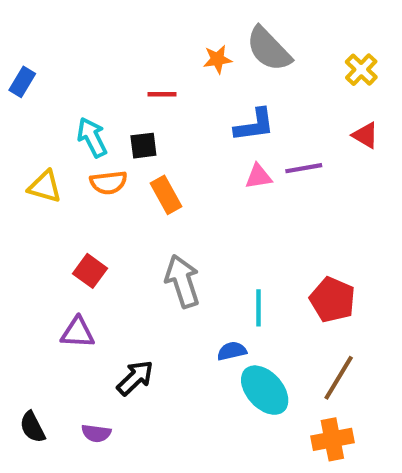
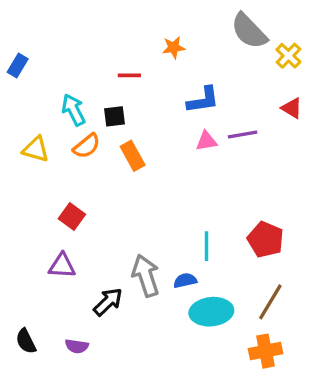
gray semicircle: (269, 49) -> (249, 31), moved
orange semicircle: (109, 183) -> (87, 146), turned -32
gray arrow: (182, 281) -> (146, 276), moved
cyan ellipse: (265, 390) -> (211, 312), turned -54

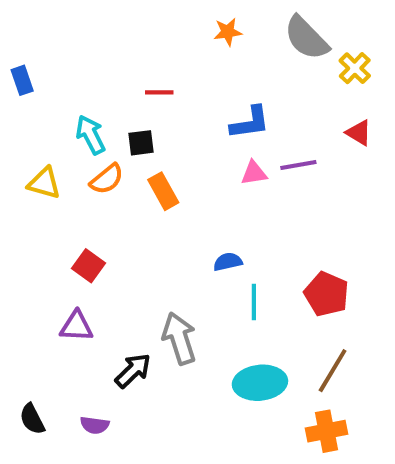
orange star: (174, 47) -> (228, 32), moved
blue rectangle: (18, 66) -> (22, 80), turned -50
blue semicircle: (185, 281) -> (228, 262), moved

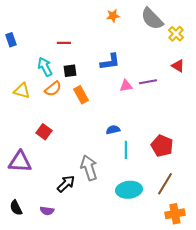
red line: (159, 92) -> (64, 43), moved
blue L-shape: (250, 123) -> (110, 62), moved
purple triangle: (76, 326) -> (20, 162), moved, size x1.4
orange cross: (327, 431) -> (175, 214), moved

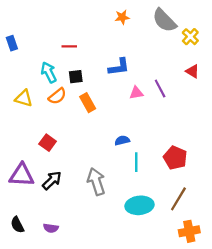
purple line: (148, 82) -> (160, 89), turned 72
black arrow: (66, 184) -> (52, 180), moved

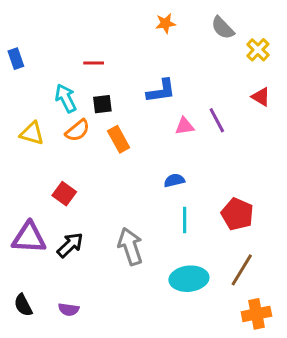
gray semicircle: (164, 20) -> (223, 28), size x0.7
blue semicircle: (122, 140) -> (174, 180), moved

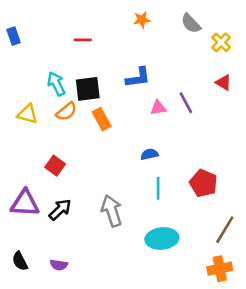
blue rectangle: (16, 59) -> (14, 36), moved
red line: (94, 63) -> (83, 40), moved
black square: (102, 104) -> (88, 89), size x1.5
brown line: (242, 270) -> (225, 230), moved

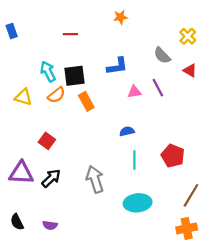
gray semicircle: (191, 23) -> (162, 55), moved

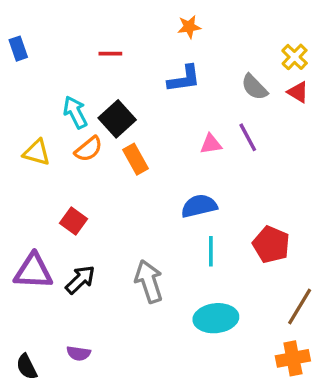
blue L-shape: (117, 66) -> (184, 79), moved
red triangle: (190, 70) -> (298, 92), moved
black square: (75, 76) -> (117, 119), turned -35
blue semicircle: (127, 131) -> (199, 206), size x1.5
black semicircle: (17, 222) -> (27, 367), moved

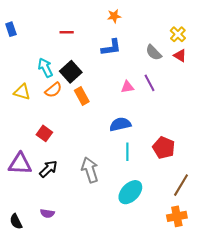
cyan ellipse: (216, 318) -> (130, 192), turned -40

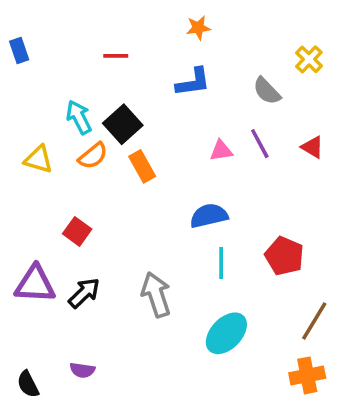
red triangle: (180, 56) -> (312, 147), moved

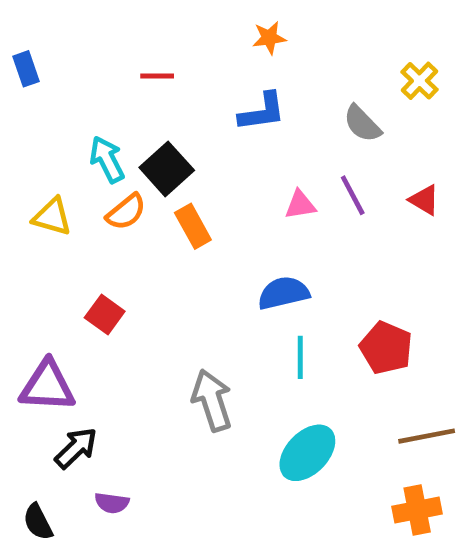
black arrow: (84, 293) -> (76, 448), moved
brown line: (314, 321) -> (427, 436), turned 48

